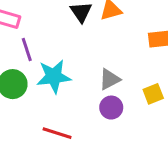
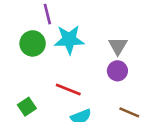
gray triangle: (110, 79) -> (118, 46), turned -36

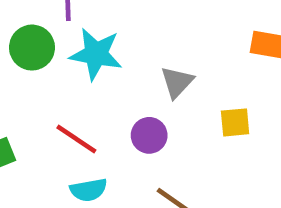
purple circle: (117, 71) -> (149, 135), moved

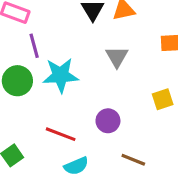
gray triangle: (177, 82) -> (117, 57), moved

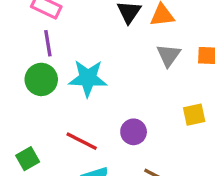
purple line: (34, 46) -> (48, 43), moved
gray triangle: (117, 57) -> (169, 55), moved

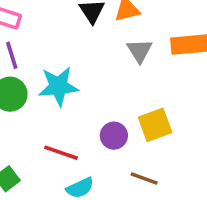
yellow square: (194, 115) -> (155, 125), moved, size x1.4

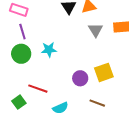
cyan star: (58, 86) -> (49, 50), size x0.7
red line: (61, 153) -> (38, 89), moved

